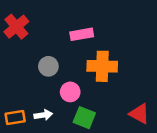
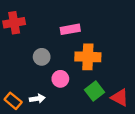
red cross: (16, 27) -> (14, 23), turned 30
orange rectangle: (15, 118) -> (13, 101), turned 49
green square: (84, 118) -> (94, 91), moved, turned 30

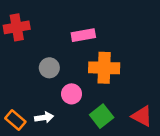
green square: (94, 91) -> (102, 116), moved

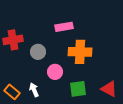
red cross: (17, 27) -> (13, 40), moved
green square: (102, 116) -> (78, 89), turned 30
white arrow: (44, 117) -> (34, 90), turned -104

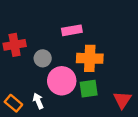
pink circle: (55, 72) -> (62, 81), size x1.6
green square: (78, 89) -> (89, 89), moved
red triangle: (109, 89) -> (122, 100), turned 36

